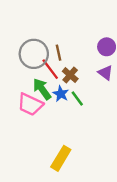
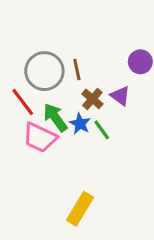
red line: (50, 69) -> (23, 102), moved
purple triangle: (105, 73) -> (120, 96), moved

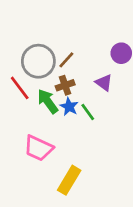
brown line: (77, 70) -> (66, 60), turned 54
brown cross: (92, 99) -> (65, 85), moved, turned 30
pink trapezoid: (40, 138) -> (38, 148), moved

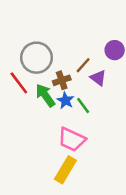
brown line: (66, 60) -> (83, 65), moved
pink trapezoid: (38, 148) -> (72, 140), moved

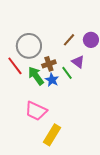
brown line: (83, 65) -> (69, 40), moved
green line: (83, 106) -> (67, 73), moved
pink trapezoid: (72, 140) -> (36, 111), moved

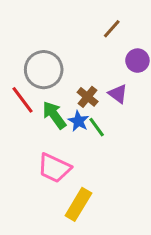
brown line: (69, 40) -> (112, 29), moved
brown cross: (49, 64) -> (88, 97), moved, turned -32
green line: (67, 73) -> (97, 127), moved

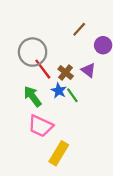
brown line: (112, 29) -> (79, 29), moved
red line: (22, 100) -> (43, 69), moved
green arrow: (54, 115) -> (33, 96), moved

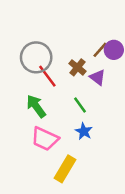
brown line: (79, 29) -> (100, 50), moved
brown cross: (66, 72) -> (77, 67), moved
blue star: (59, 91) -> (84, 131), moved

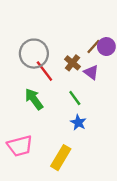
pink trapezoid: (45, 139) -> (20, 146), moved, turned -40

